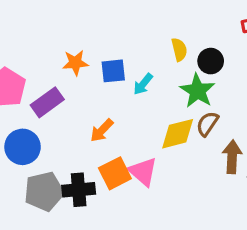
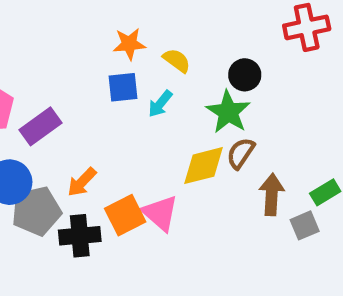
yellow semicircle: (179, 50) -> (177, 60), moved, turned -40
orange star: (75, 63) -> (129, 44), moved
orange arrow: (102, 130) -> (82, 182), moved
gray pentagon: (44, 191) -> (36, 211), moved

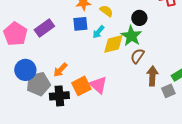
purple rectangle: (41, 126) -> (44, 28), moved
yellow diamond: (203, 166) -> (113, 44), moved

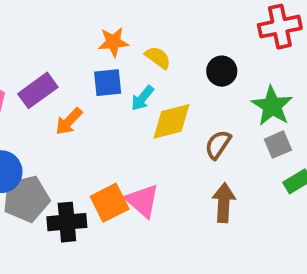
green star: (131, 36) -> (272, 106), moved
orange arrow: (60, 70) -> (69, 121), moved
brown arrow: (152, 76) -> (224, 203), moved
gray square: (168, 91) -> (278, 145), moved

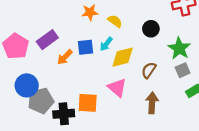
blue square: (108, 83) -> (86, 47), moved
pink triangle: (142, 201) -> (117, 88), moved
orange square: (110, 203) -> (88, 103), turned 30

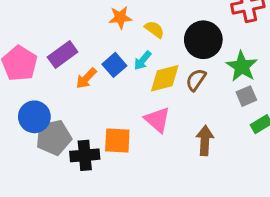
black circle: (151, 29) -> (203, 40), size x1.6
blue square: (86, 47) -> (114, 65), turned -35
brown semicircle: (149, 70) -> (196, 80), moved

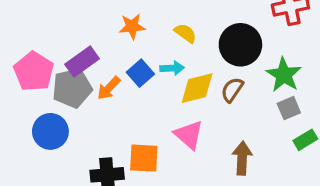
orange star: (120, 18) -> (132, 26), moved
cyan arrow: (143, 60) -> (172, 68), turned -132
gray pentagon: (54, 138) -> (72, 88), moved

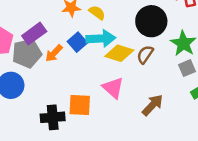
yellow semicircle: (185, 33) -> (97, 13), moved
cyan arrow: (172, 68) -> (101, 38), size x1.6
yellow diamond: (197, 88) -> (119, 53), turned 32
brown arrow: (242, 158) -> (153, 105), turned 40

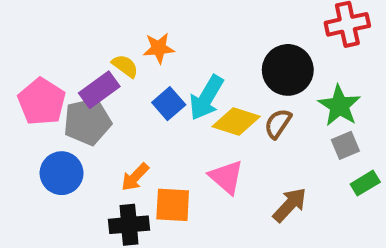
yellow semicircle: (97, 13) -> (125, 66), moved
cyan arrow: (101, 38) -> (206, 98), turned 124
orange arrow: (54, 53) -> (135, 177), moved

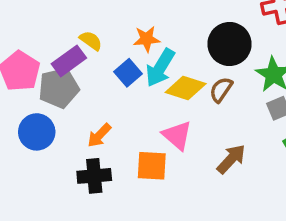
orange star: (159, 48) -> (147, 39), moved
orange square: (173, 205) -> (152, 166), moved

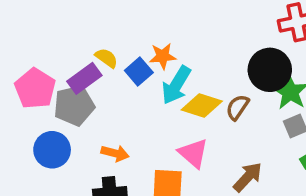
black circle: (229, 44) -> (270, 70), moved
blue square: (128, 73) -> (139, 72), moved
orange arrow: (99, 135) -> (115, 153), turned -120

